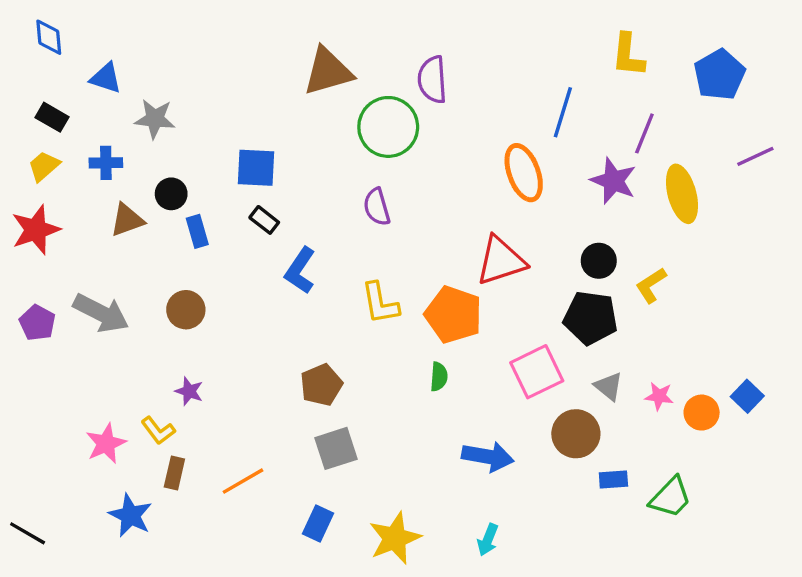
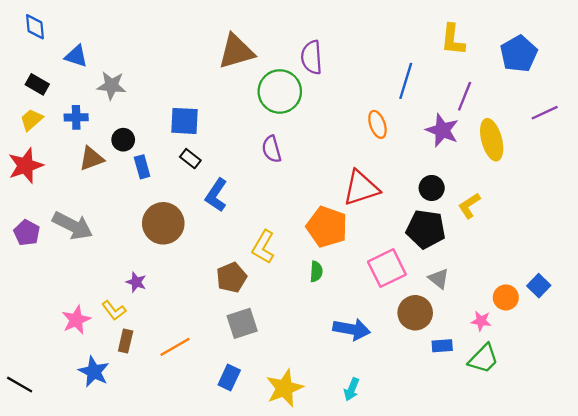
orange ellipse: (524, 173) -> (377, 124), size x0.7
yellow L-shape: (380, 303) -> (263, 247), moved, turned 40
brown circle: (186, 310) -> (163, 223), moved, size x1.5
pink star: (659, 396) -> (481, 321), moved

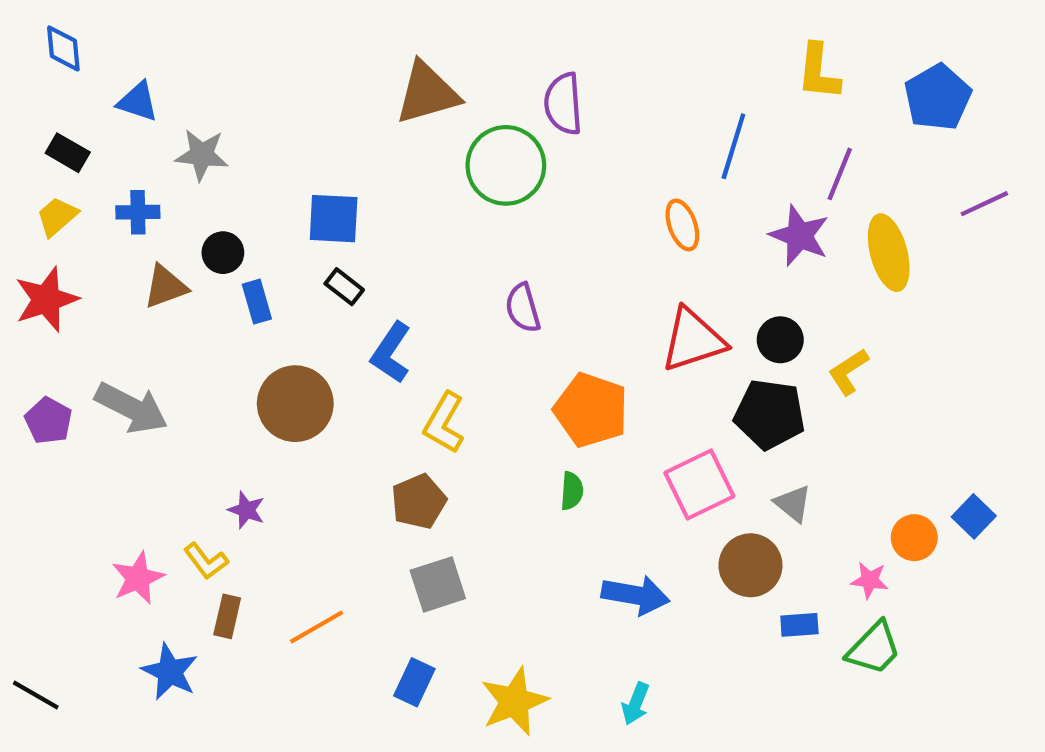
purple semicircle: (272, 149) -> (523, 308), moved
red triangle: (361, 188) -> (693, 340), moved
yellow L-shape: (263, 247) -> (444, 423), moved

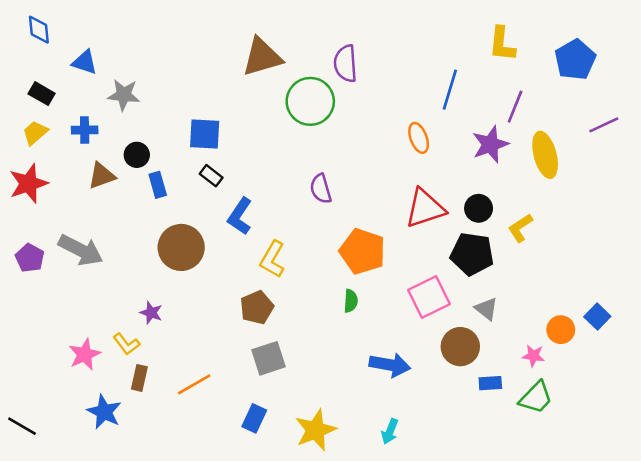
purple star: (799, 236) -> (490, 144), turned 30

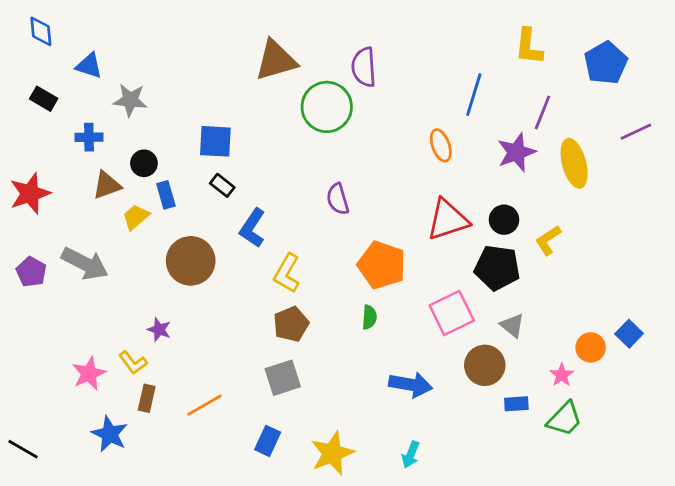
yellow trapezoid: (35, 133) -> (136, 217), moved
brown pentagon: (257, 307) -> (291, 324), moved
pink star: (533, 356) -> (562, 375), turned 30

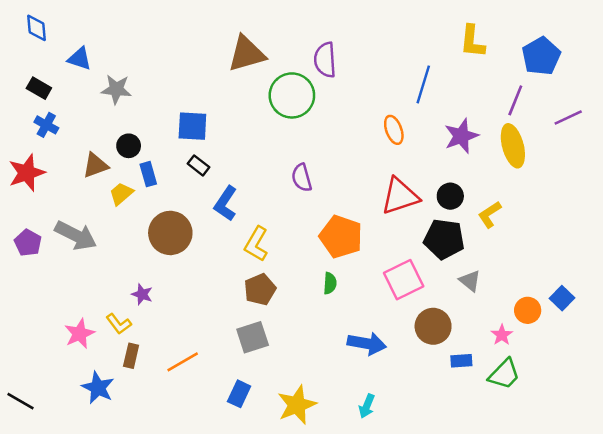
purple line: (543, 112) -> (515, 100), moved
blue cross: (89, 137) -> (46, 125), moved, turned 30
gray triangle: (512, 325) -> (470, 281), moved

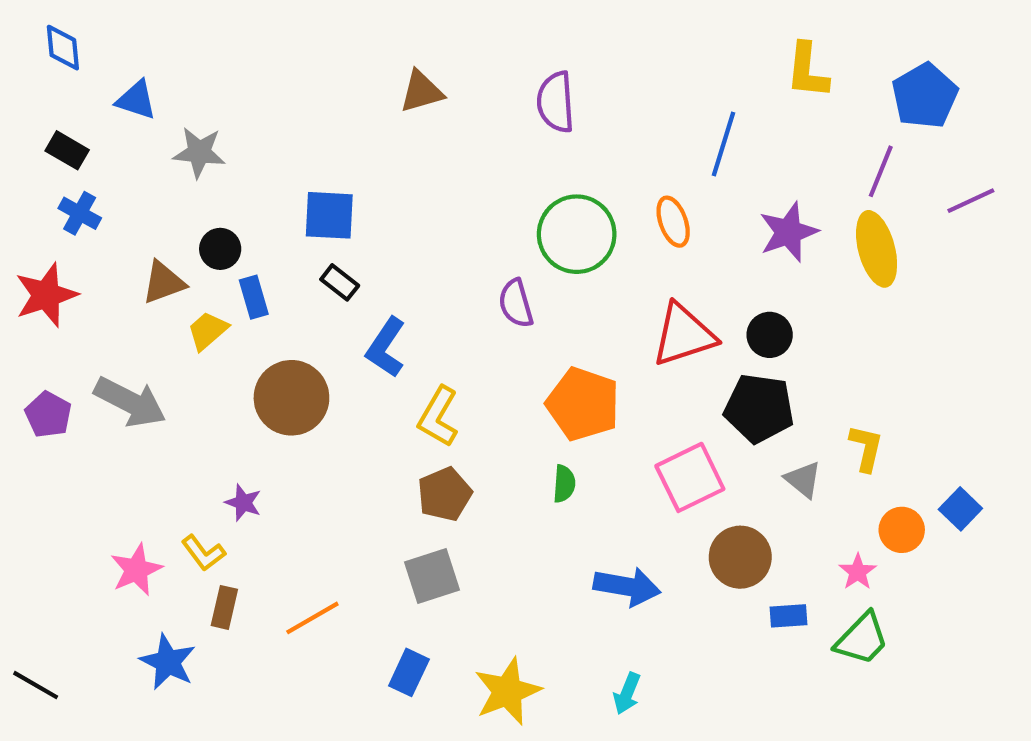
brown triangle: (246, 54) -> (421, 92), size x0.7
green circle: (292, 95) -> (577, 234), moved
yellow L-shape: (490, 215) -> (866, 448), moved, turned 136

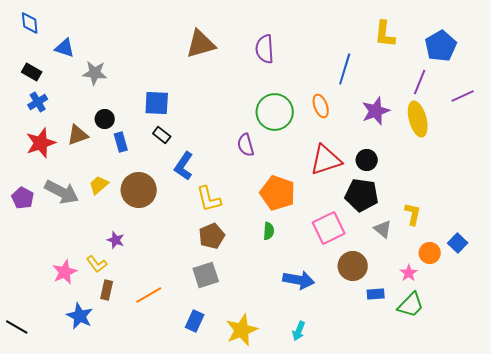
brown triangle: (421, 92) -> (201, 44), size x1.4
blue cross: (80, 213) -> (38, 102), turned 30
red star: (46, 295) -> (41, 143), moved
yellow trapezoid: (208, 331) -> (99, 185), moved
yellow L-shape: (438, 417) -> (209, 199), turned -44

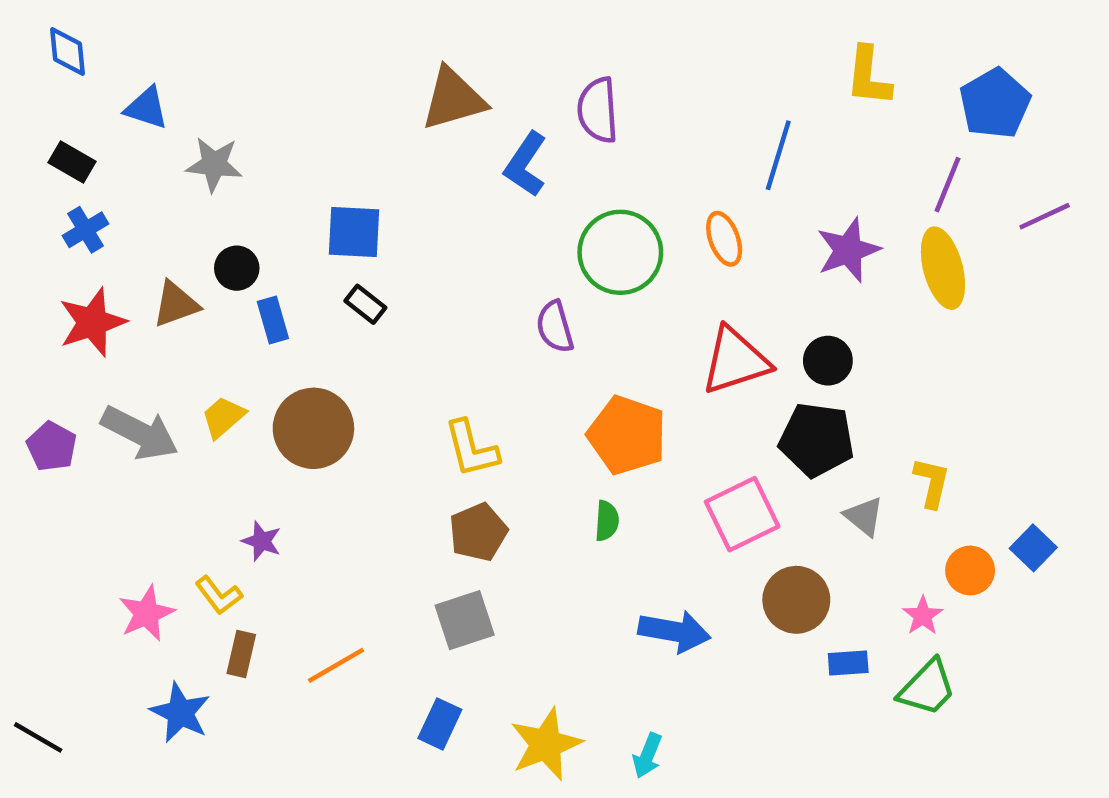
blue L-shape: (184, 166) -> (526, 164), moved
cyan arrow: (299, 331) -> (647, 756), moved

